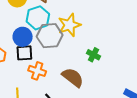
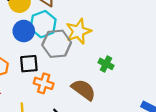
blue circle: (23, 37) -> (24, 31), moved

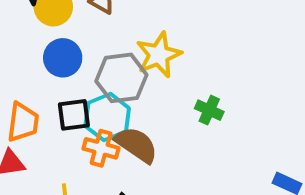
cyan hexagon: (43, 24) -> (107, 117), moved
brown semicircle: (84, 90) -> (136, 145), moved

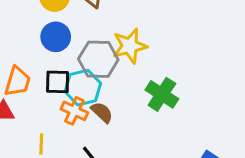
green cross: (209, 110) -> (162, 94), size x1.5
brown semicircle: (136, 145) -> (102, 112), size x0.7

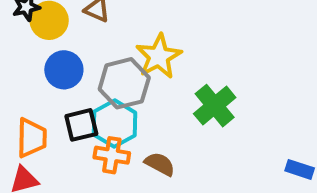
green cross: (162, 94) -> (215, 106), turned 32
brown semicircle: (102, 112) -> (160, 164), moved

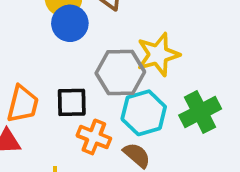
blue circle: (64, 70) -> (70, 23), moved
cyan hexagon: (114, 124) -> (144, 113), moved

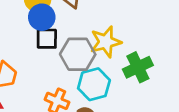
black square: (72, 102) -> (47, 39), moved
green cross: (200, 112) -> (138, 67), moved

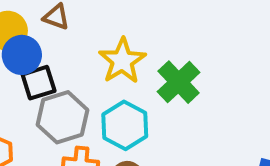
gray hexagon: (78, 54) -> (62, 117), moved

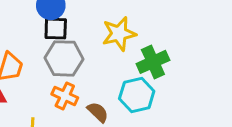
cyan hexagon: (125, 125) -> (137, 95), moved

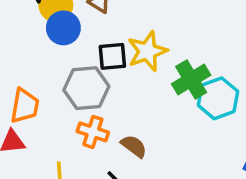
black square: (56, 29) -> (112, 56), moved
cyan hexagon: (137, 95) -> (218, 98), moved

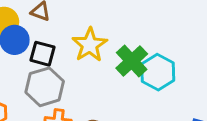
black square: (112, 56) -> (42, 54), moved, turned 32

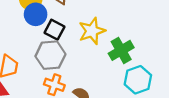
cyan hexagon: (158, 72) -> (138, 80), moved

